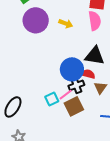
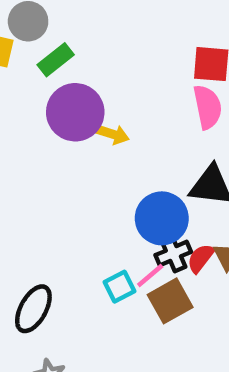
yellow arrow: (66, 24) -> (113, 134), moved
red semicircle: (88, 74) -> (201, 258), moved, turned -64

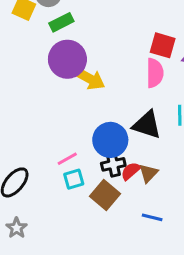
yellow arrow: (113, 134) -> (89, 78), size x1.5
pink line: (150, 275) -> (67, 159), moved
brown square: (170, 301) -> (105, 195), turned -32

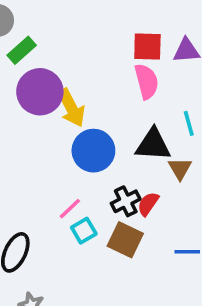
yellow arrow: (89, 78) -> (71, 108), turned 48
blue circle: (110, 140) -> (93, 151), moved
brown triangle: (148, 173) -> (180, 169), moved

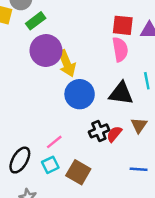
brown triangle: (180, 169) -> (139, 125), moved
pink line: (70, 209) -> (54, 142), moved
cyan square: (84, 231) -> (50, 165), moved
brown square: (125, 240) -> (78, 172), moved

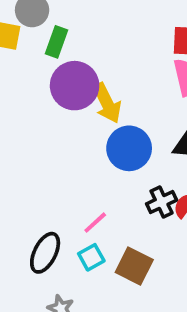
green rectangle: (36, 21) -> (56, 42), turned -30

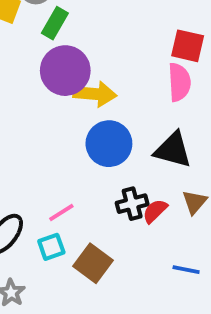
yellow arrow: (107, 103) -> (95, 94), turned -69

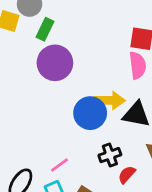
yellow arrow: (95, 94) -> (110, 100), moved
red semicircle: (155, 211) -> (127, 175), moved

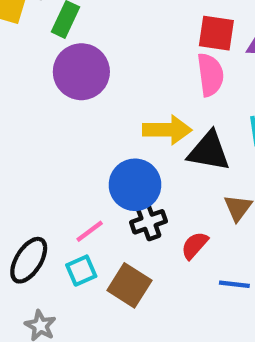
blue circle: (90, 113) -> (135, 185), moved
black cross: (110, 155) -> (148, 222), moved

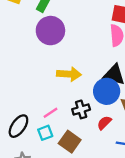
yellow arrow: (167, 130) -> (69, 74), moved
blue circle: (135, 185) -> (107, 91), moved

